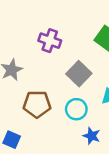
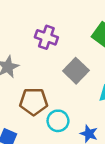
cyan circle: (76, 109) -> (58, 121), moved

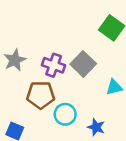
purple cross: (46, 37) -> (54, 65), moved

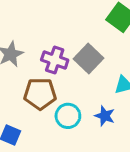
blue star: (96, 127) -> (105, 116), moved

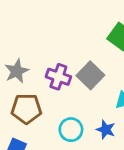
brown pentagon: (40, 94) -> (26, 109), moved

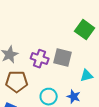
gray square: (90, 75) -> (63, 58), turned -30

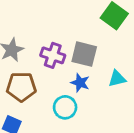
blue star: (74, 97) -> (80, 83), moved

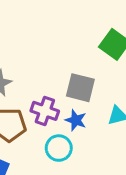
purple cross: (53, 55) -> (45, 111), moved

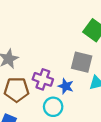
gray square: (80, 88) -> (82, 62), moved

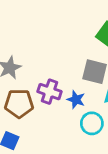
cyan circle: (53, 107) -> (92, 123), moved

